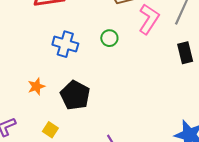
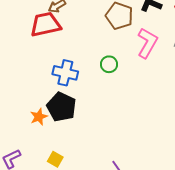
black pentagon: (75, 95) -> (61, 107), moved

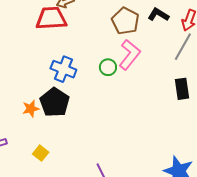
pink L-shape: (147, 43) -> (130, 55), moved

